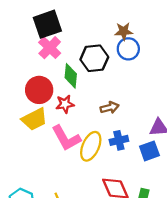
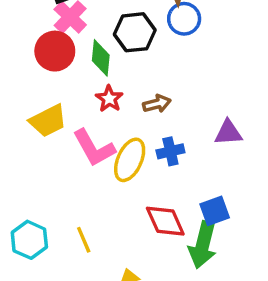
red circle: (39, 90) -> (55, 51), moved
red star: (65, 104) -> (109, 99), moved, turned -30
blue square: (149, 151) -> (215, 211), moved

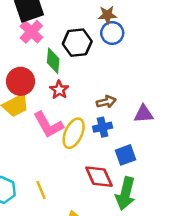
red circle: (55, 51) -> (21, 81), moved
brown arrow: (157, 104) -> (106, 102), moved
blue square: (215, 211) -> (125, 155), moved

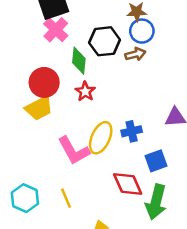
brown arrow: (106, 102) -> (135, 54), moved
pink L-shape: (48, 125) -> (74, 151), moved

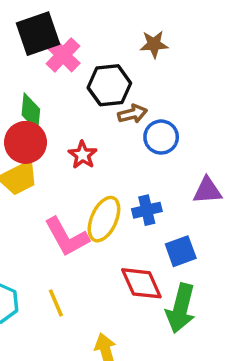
pink cross: (56, 30) -> (63, 55), moved
blue circle: (142, 31) -> (161, 137), moved
brown arrow: (135, 54) -> (133, 114), moved
green diamond: (79, 61) -> (31, 112), moved

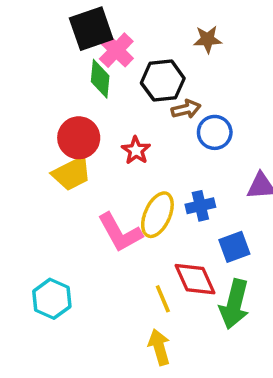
green diamond: (31, 112) -> (100, 79), moved
yellow line: (56, 303) -> (163, 299), moved

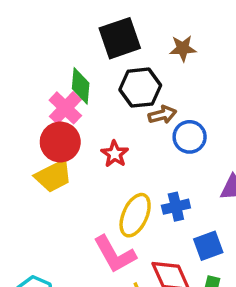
black square: (91, 29) -> (120, 38), moved
pink cross: (116, 50) -> (65, 108), moved
pink L-shape: (120, 233) -> (115, 254), moved

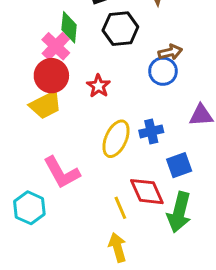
brown arrow: (162, 115) -> (170, 52), moved
pink L-shape: (115, 254) -> (62, 173), moved

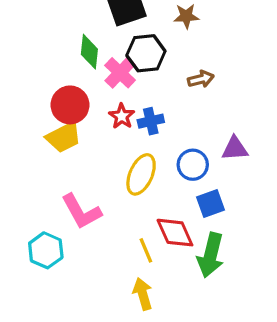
pink cross: (56, 46) -> (120, 73), moved
blue circle: (163, 71) -> (193, 165), moved
blue cross: (151, 131) -> (151, 121), moved

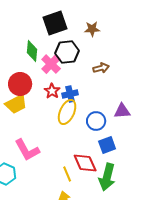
yellow ellipse: (141, 174) -> (67, 112), moved

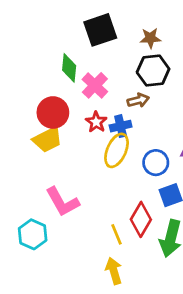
black hexagon: (67, 52) -> (153, 71), moved
brown arrow: (101, 68) -> (138, 100), moved
red diamond: (85, 163) -> (141, 219), turned 55

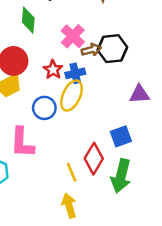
black hexagon: (153, 71) -> (112, 49), moved
pink cross: (95, 85) -> (73, 36), moved
blue circle: (156, 163) -> (44, 108), moved
pink L-shape: (62, 202) -> (22, 143), turned 32

